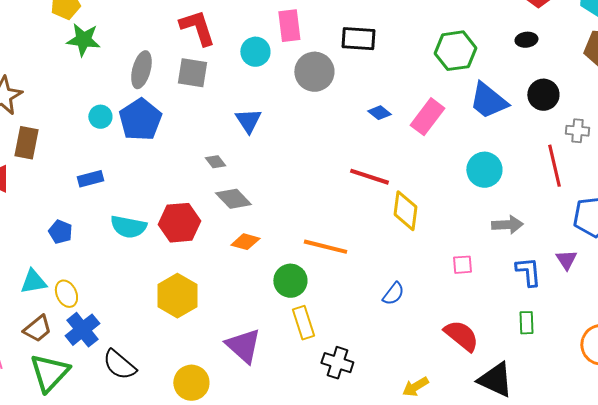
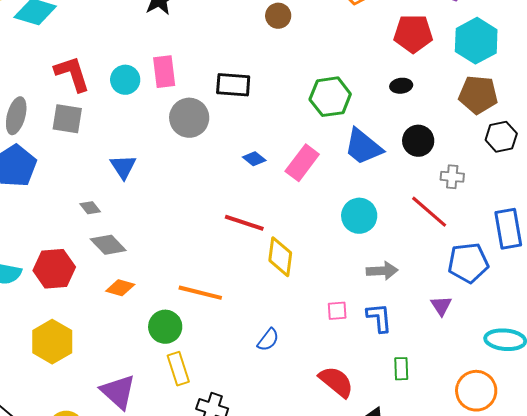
cyan circle: (255, 52) -> (125, 80), moved
red line: (554, 166) -> (429, 212), turned -36
blue L-shape: (528, 272) -> (379, 318), moved

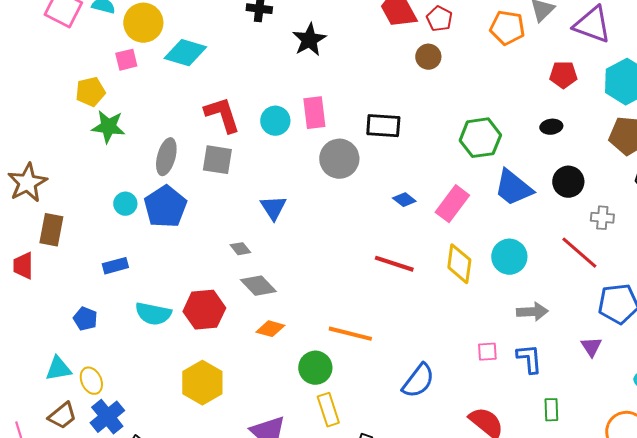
red pentagon: (413, 34) -> (563, 75), size x0.7
yellow diamond: (280, 257) -> (459, 264), moved
blue semicircle: (268, 340) -> (418, 381), size x1.5

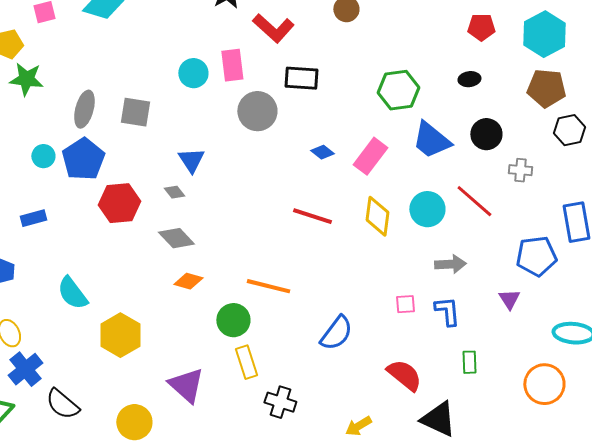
red L-shape: (222, 115) -> (273, 28), moved, turned 150
gray diamond: (240, 249) -> (174, 192), moved
red line: (579, 253) -> (474, 201), moved
red hexagon: (204, 310) -> (119, 203), moved
cyan semicircle: (153, 314) -> (72, 293), moved, turned 42

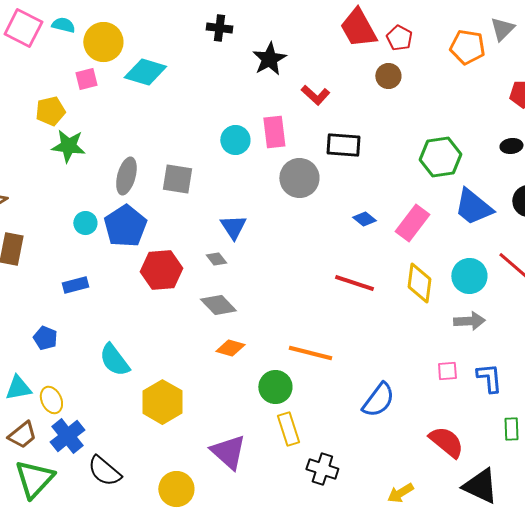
red L-shape: (273, 28) -> (315, 95), size x0.7
gray arrow: (450, 264) -> (469, 321), moved

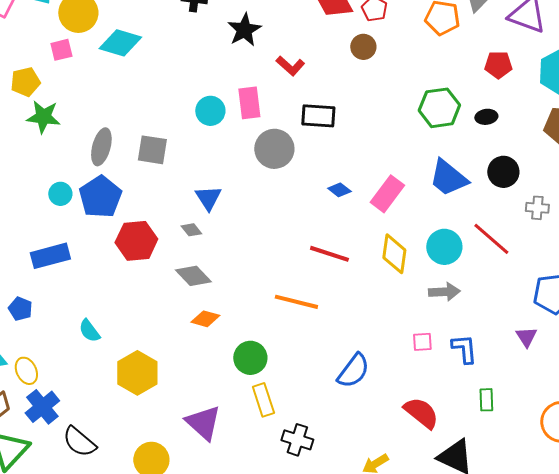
green hexagon: (440, 157) -> (439, 108), moved
blue rectangle: (75, 285) -> (50, 256), size x1.5
orange line: (310, 353) -> (296, 302), moved
cyan semicircle: (114, 360) -> (89, 331), size x0.7

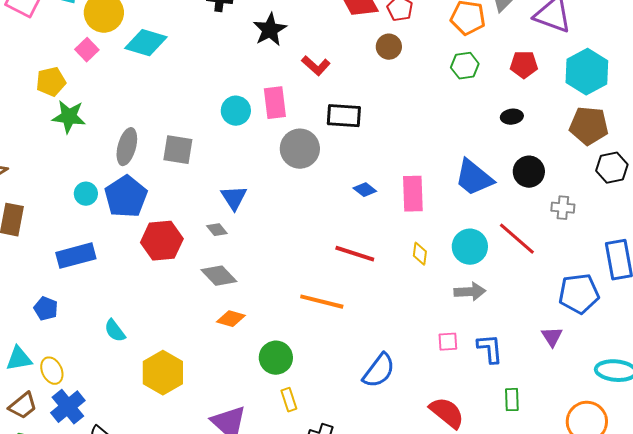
pink square: (61, 50) -> (87, 50), turned -30
green hexagon: (439, 108) -> (465, 66), moved, size x0.7
pink rectangle: (387, 194) -> (413, 194), turned -39
yellow diamond: (394, 254) -> (420, 254), size x0.6
yellow rectangle: (263, 400) -> (289, 400), size x0.7

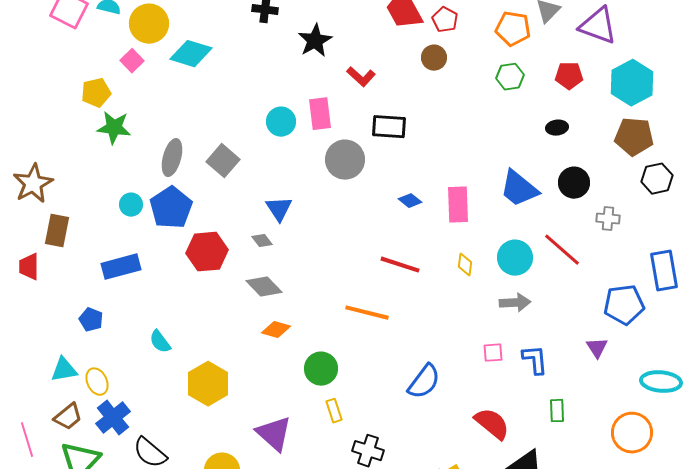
gray square: (178, 150) -> (223, 161), turned 32

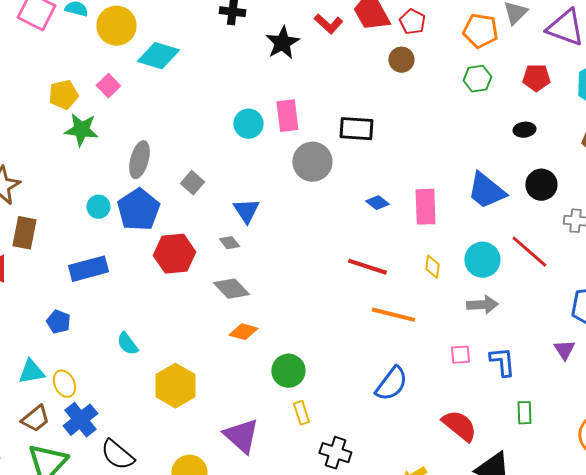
pink square: (132, 61) -> (108, 86), moved
red L-shape: (361, 77) -> (328, 24), moved
gray square: (223, 161) -> (192, 183), moved, size x0.7
orange line: (367, 313) -> (393, 315), moved

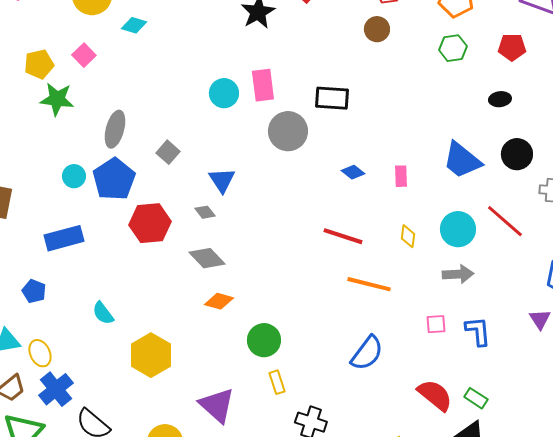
cyan diamond: (158, 56) -> (134, 25), size x0.6
pink rectangle: (425, 207) -> (401, 176), size x0.6
green rectangle: (524, 413) -> (476, 398), moved, turned -55

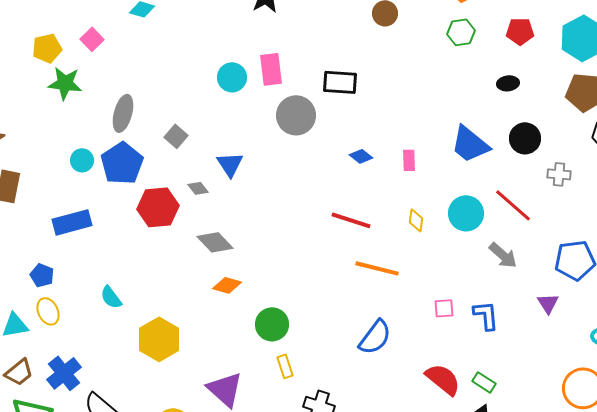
gray diamond: (205, 212) -> (198, 188), moved
gray arrow: (458, 274) -> (503, 255), moved, turned 44
yellow ellipse: (40, 353) -> (48, 311), moved

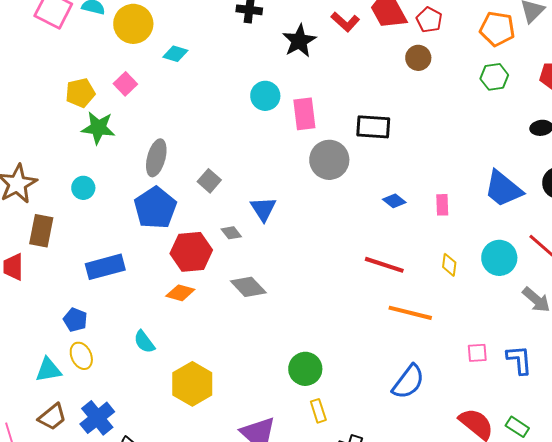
cyan circle: (232, 77) -> (265, 96), moved
cyan circle: (82, 160) -> (83, 188), moved
orange diamond: (227, 285) -> (180, 293), moved

